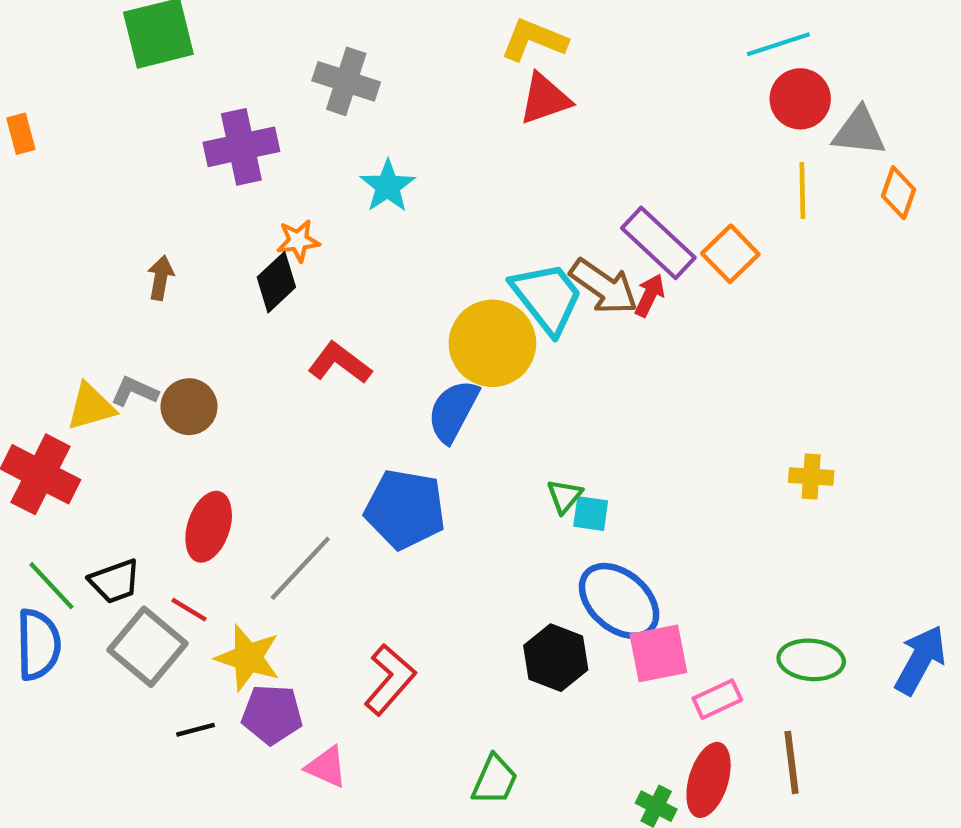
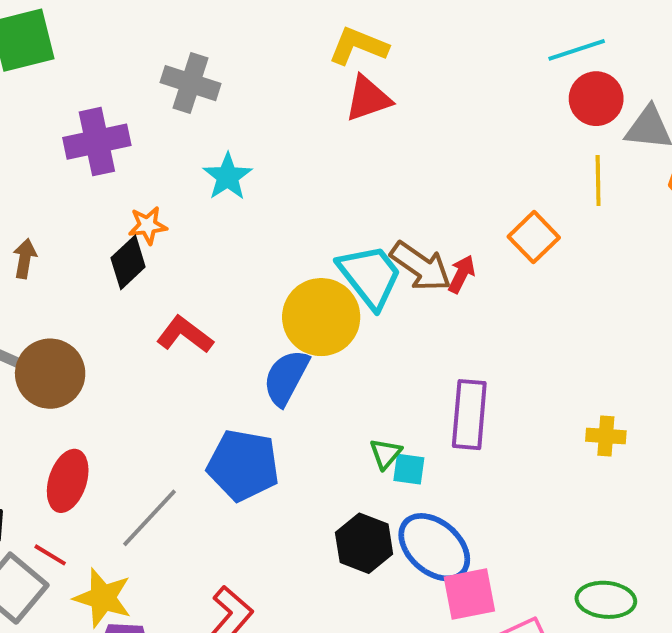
purple rectangle: (658, 243) -> (469, 415), moved, turned 52
brown circle: (189, 407) -> (50, 374), size x1.4
black hexagon: (556, 658) -> (364, 543), moved

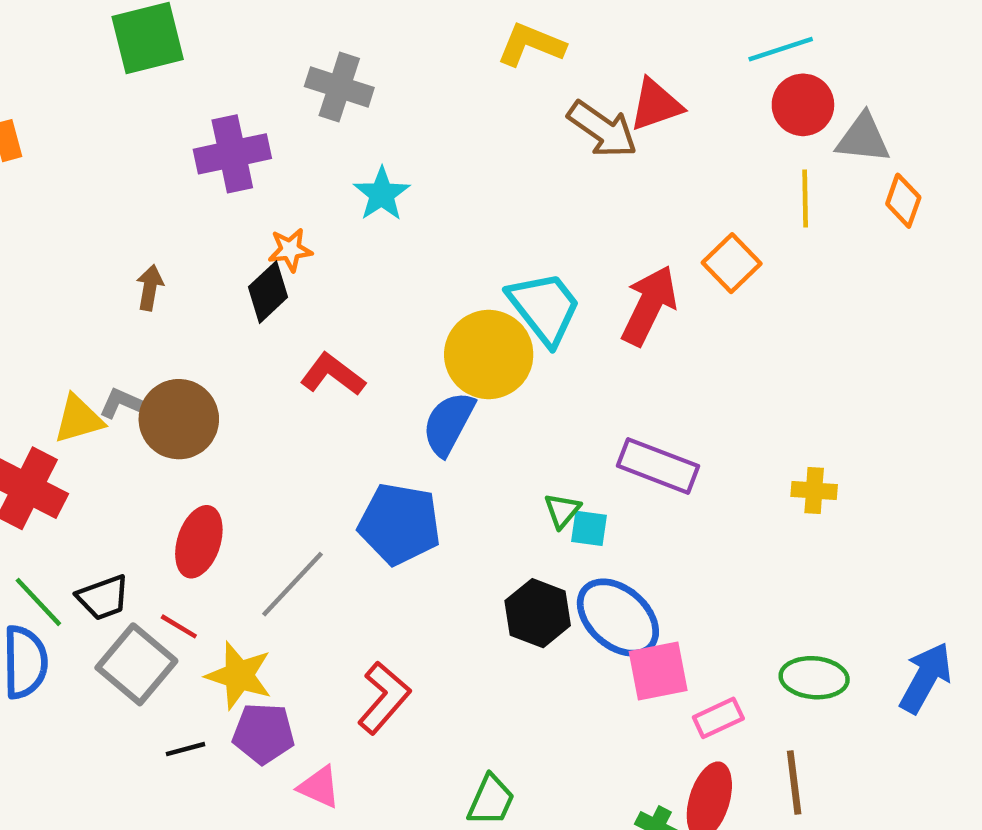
red triangle: (368, 99) -> (656, 105), moved
brown arrow: (421, 266) -> (602, 129), moved
red arrow: (462, 274) -> (649, 305), size x1.8
purple rectangle: (469, 415) -> (658, 466), turned -74

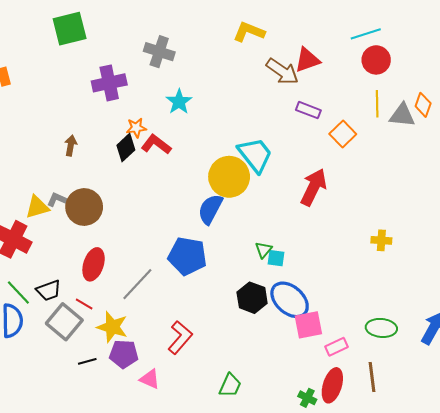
gray triangle: (863, 138) -> (402, 115), moved
red arrow: (649, 305) -> (314, 187), moved
red L-shape: (333, 375) -> (156, 144), moved
purple rectangle: (658, 466) -> (308, 110), moved, size x0.7

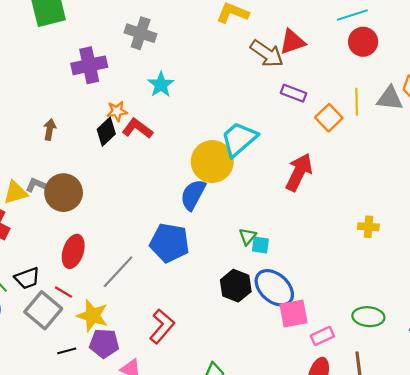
yellow line: (377, 104) -> (357, 102), moved
cyan trapezoid: (255, 155) -> (239, 139), turned -93

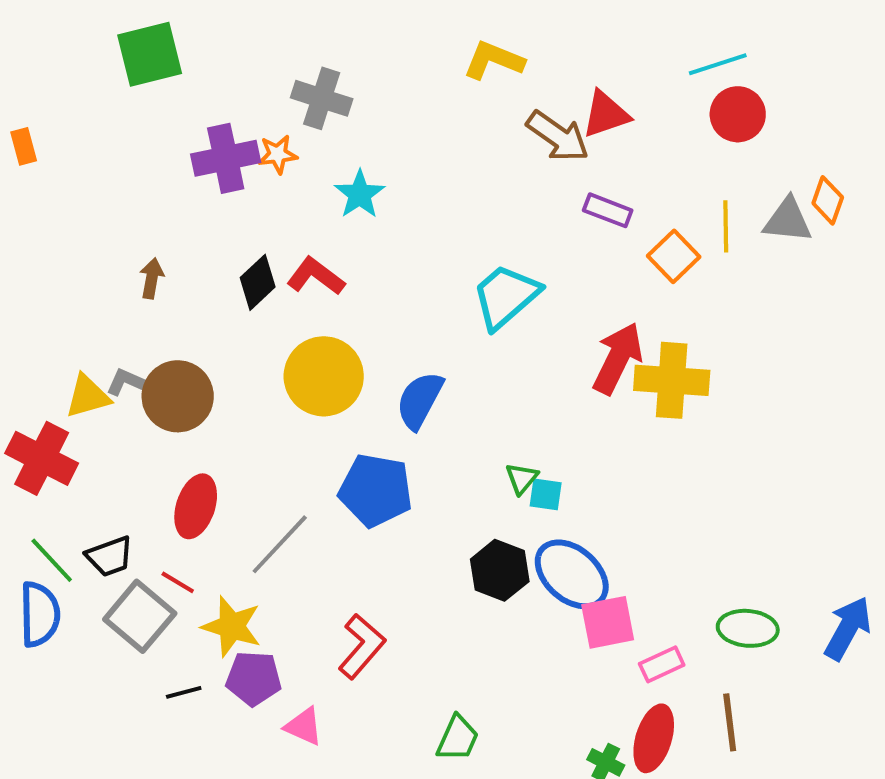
orange star: (117, 111) -> (278, 154), moved
yellow circle: (212, 162) -> (324, 376), moved
yellow cross: (368, 227) -> (672, 380), moved, size x1.8

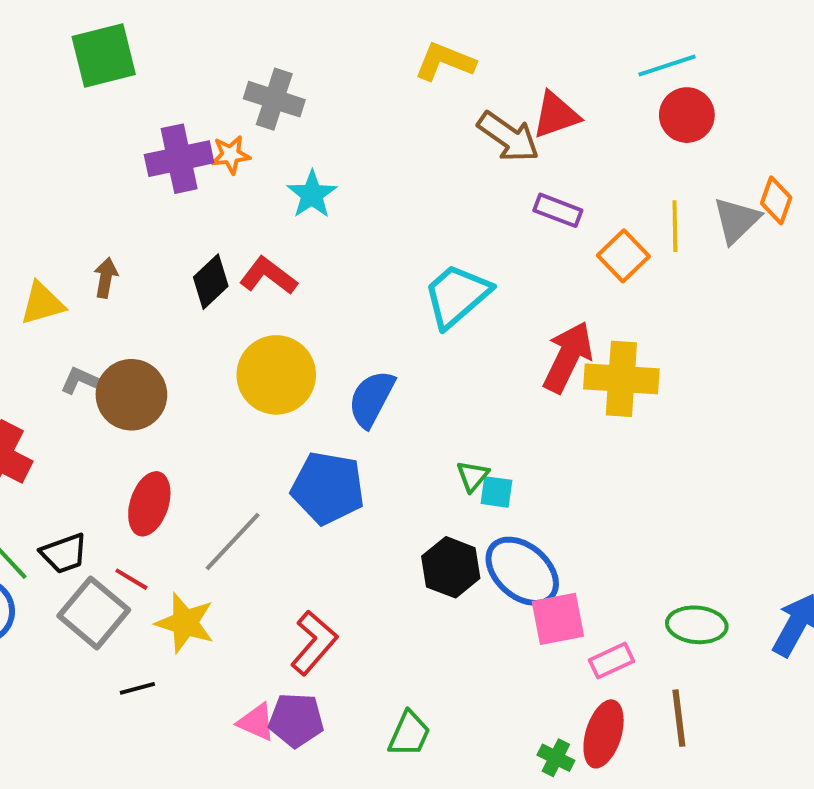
gray triangle: (788, 220) -> (736, 220), turned -50
yellow triangle: (88, 396) -> (42, 303), moved
purple pentagon: (254, 678) -> (296, 720), moved

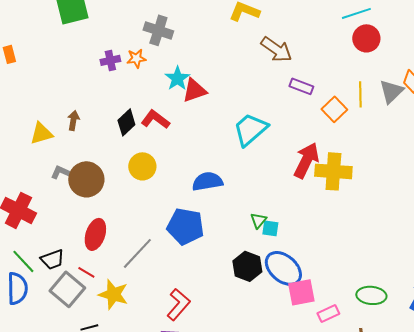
red triangle: (556, 115) -> (194, 90), moved
purple cross: (179, 159) -> (110, 60), size x0.6
yellow circle: (276, 375) -> (142, 166), moved, size x0.7
blue semicircle: (371, 399) -> (207, 181), turned 52

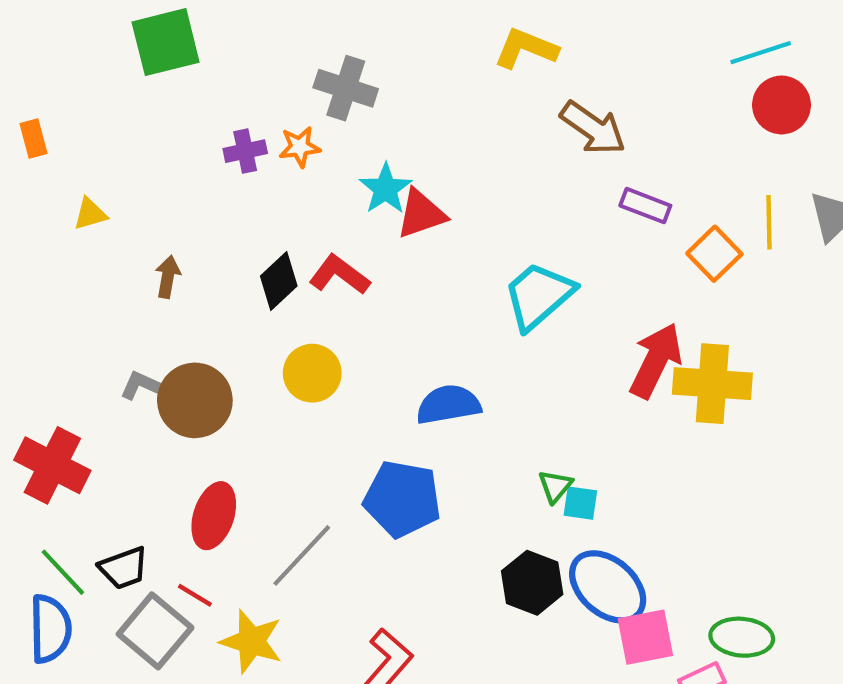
yellow triangle: (41, 133) -> (90, 214), moved, size x0.7
green ellipse: (371, 295) -> (742, 637), moved

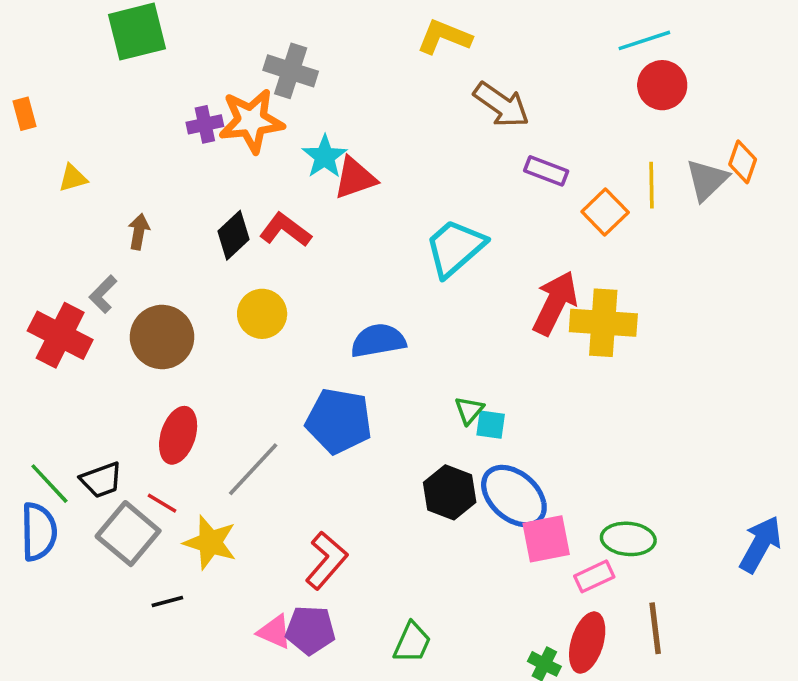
orange star: (300, 147) -> (251, 121), size x1.8
gray L-shape: (142, 386) -> (103, 294), moved, turned -69
red cross: (52, 465) -> (60, 335), moved

